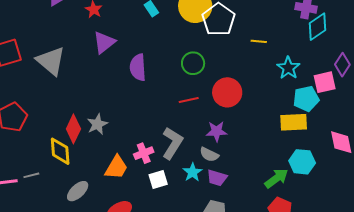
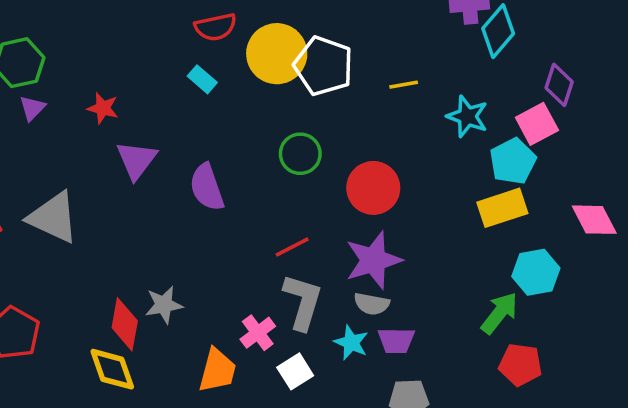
red line: (189, 100) -> (292, 247), moved
gray star: (97, 124) -> (164, 305), turned 30
purple star: (217, 131) -> (373, 260), size x1.5

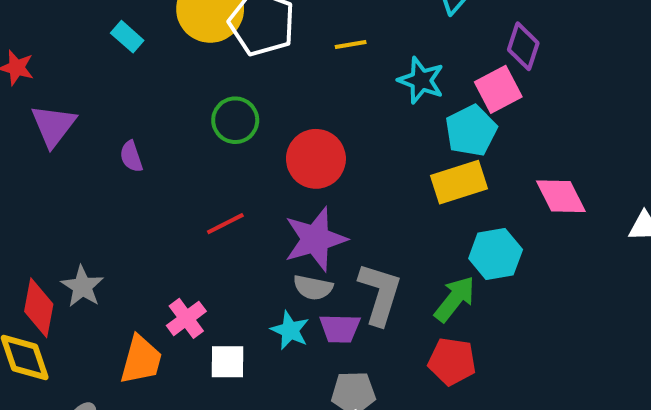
purple semicircle: (207, 187) -> (131, 156), size x0.6
gray L-shape: (303, 302) -> (380, 294), moved
gray star: (164, 305) -> (82, 287), turned -30
red pentagon: (520, 365) -> (452, 361), moved
white square: (295, 371) -> (228, 362), turned 32

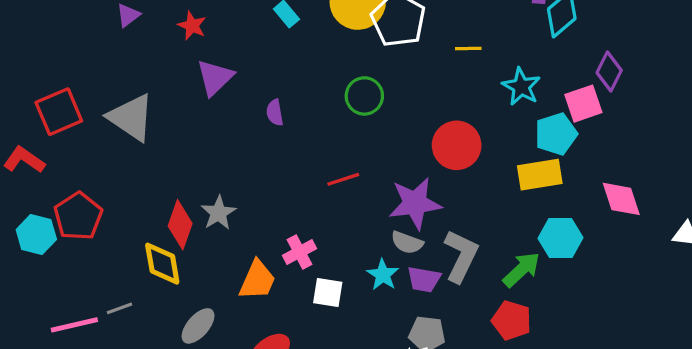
red circle: (316, 159) -> (457, 145), moved

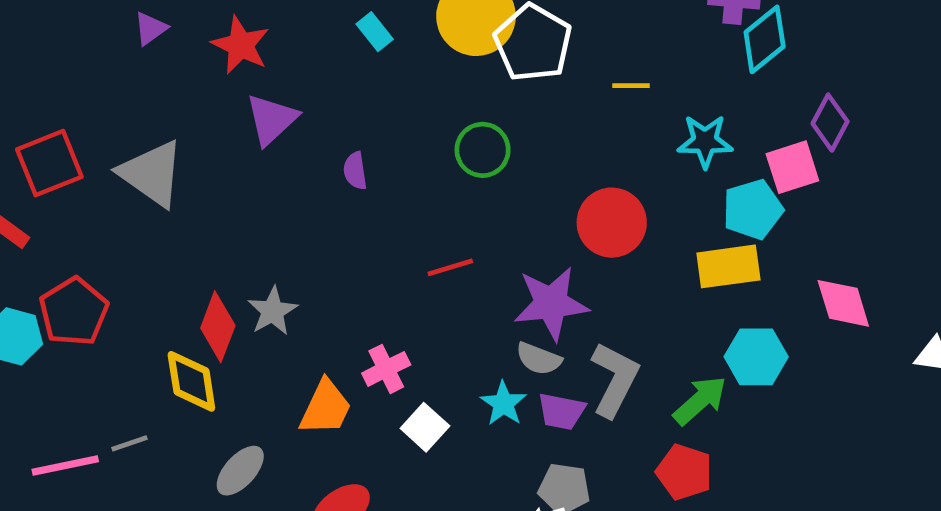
red star: (192, 26) -> (241, 45), size x1.4
cyan star: (521, 87) -> (705, 141), turned -30
white square: (328, 293) -> (425, 427), turned 32

